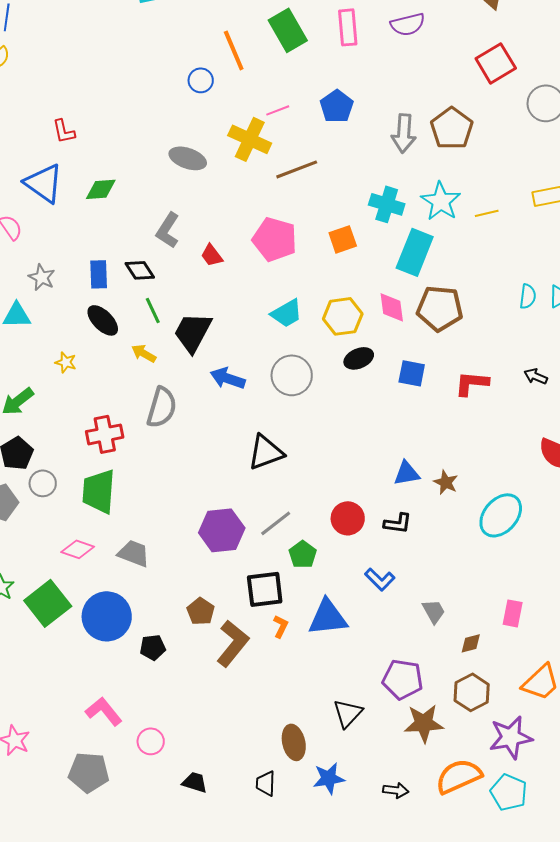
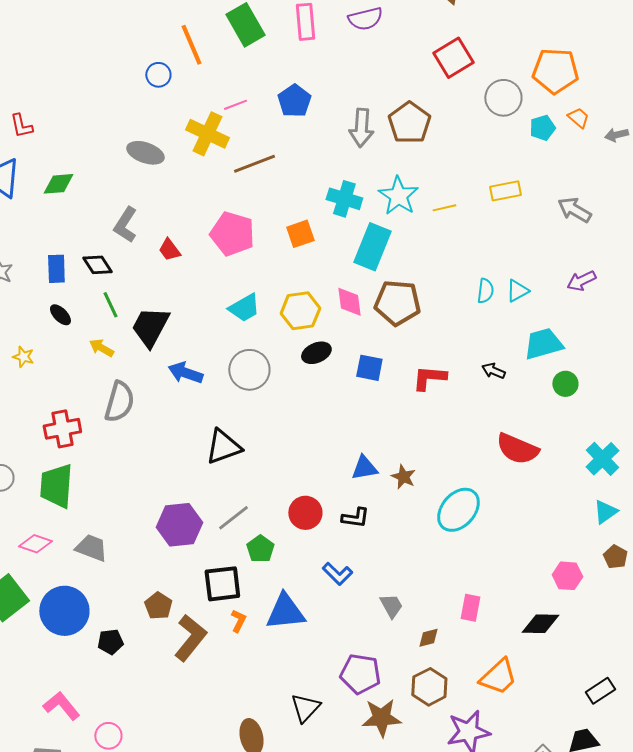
black ellipse: (103, 320) -> (60, 315), size x0.7

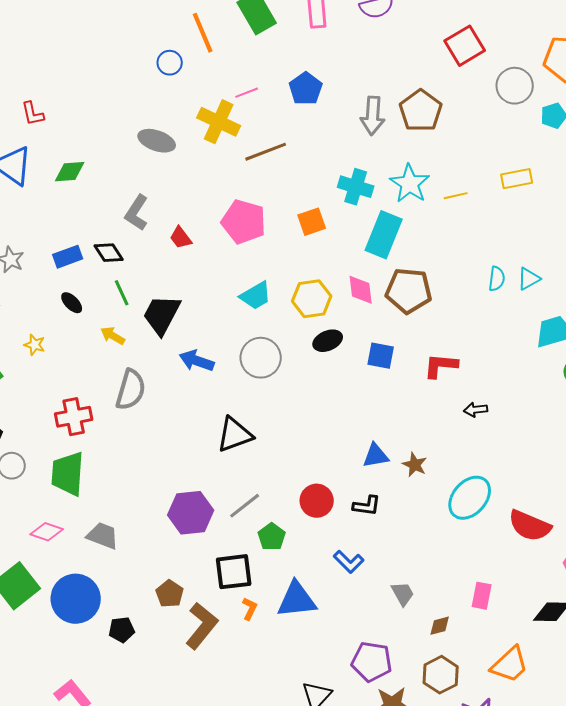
blue rectangle: (56, 269) -> (68, 257), turned 72
black arrow: (493, 371) -> (476, 410), moved, turned -30
red semicircle: (517, 449) -> (530, 526), moved

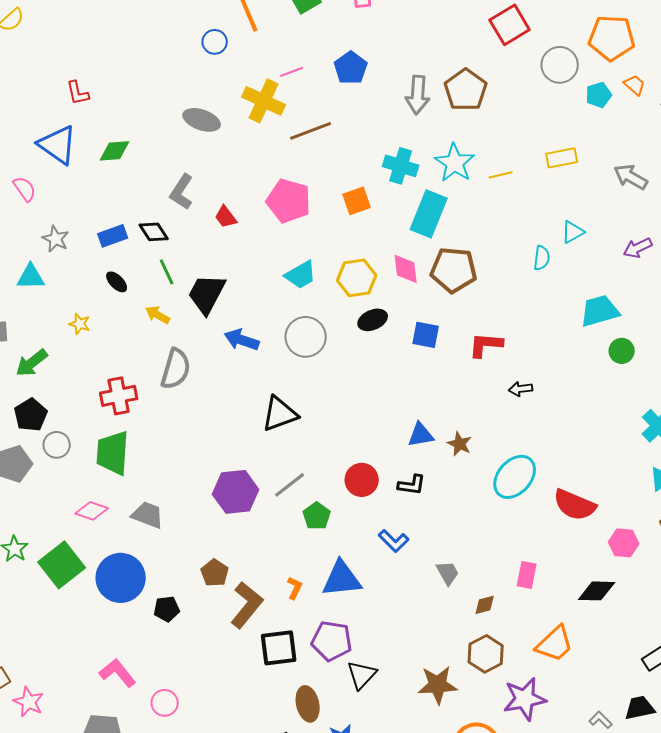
cyan triangle: (529, 279) -> (573, 232), moved
black square: (234, 572) -> (279, 648), moved
purple pentagon: (372, 662) -> (332, 641), moved

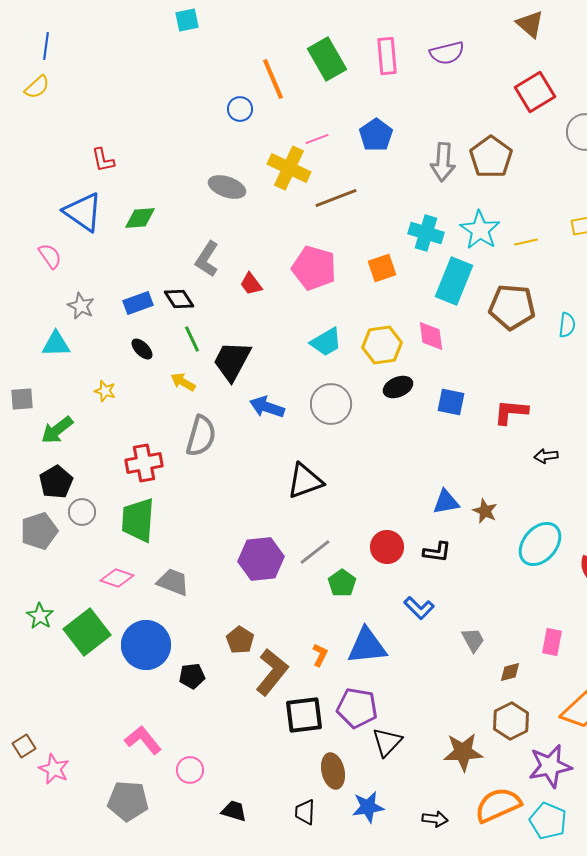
brown pentagon: (454, 270) -> (512, 307), moved

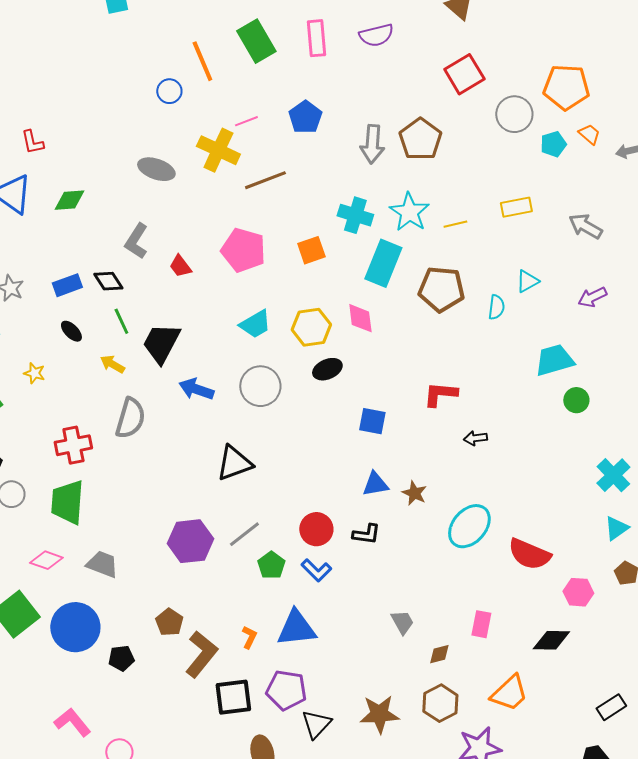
blue square: (451, 402) -> (372, 421), moved
blue L-shape: (419, 608) -> (316, 570), moved
brown star: (463, 752) -> (379, 714), moved

